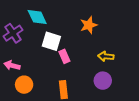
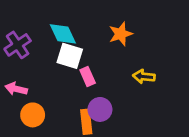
cyan diamond: (37, 17) -> (63, 34), moved
purple circle: (103, 81) -> (100, 109), moved

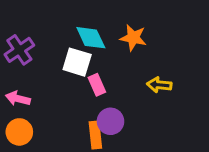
cyan diamond: (63, 34) -> (91, 38), moved
orange star: (121, 34) -> (133, 38), turned 30
orange circle: (33, 115) -> (19, 132), moved

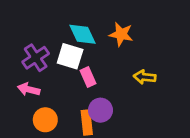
purple cross: (19, 50) -> (36, 58), moved
pink arrow: (18, 99) -> (29, 89), moved
orange circle: (19, 132) -> (45, 120), moved

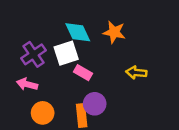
white square: (70, 56) -> (66, 53), turned -35
pink rectangle: (88, 77) -> (83, 73), turned -36

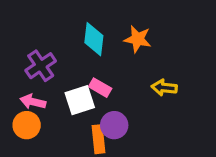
cyan diamond: (78, 32) -> (94, 39), turned 32
white square: (66, 53) -> (80, 100), moved
orange circle: (43, 113) -> (27, 125), moved

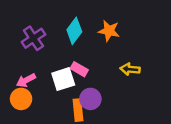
cyan diamond: (94, 39) -> (74, 31), turned 30
purple cross: (41, 66) -> (33, 38), moved
pink arrow: (33, 102) -> (26, 80), turned -42

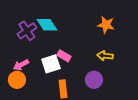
cyan diamond: (74, 31) -> (47, 25), moved, turned -70
orange star: (109, 31) -> (106, 25), moved
purple circle: (90, 99) -> (94, 80), moved

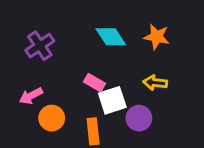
cyan diamond: (47, 25) -> (111, 37), moved
white square: (51, 64) -> (112, 100), moved
orange circle: (17, 80) -> (52, 118), moved

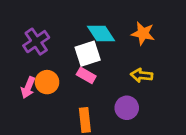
pink arrow: (31, 96) -> (28, 88), turned -40
white square: (112, 100) -> (88, 54), moved
orange circle: (52, 118) -> (47, 82), moved

